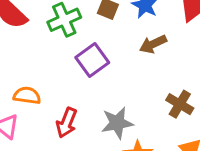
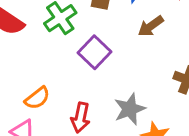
orange semicircle: (27, 96) -> (37, 98), turned 144

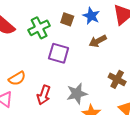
purple square: (94, 52) -> (59, 53), turned -35

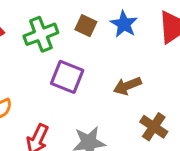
brown arrow: (98, 41) -> (127, 86), moved

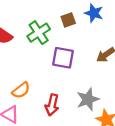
brown square: (86, 26) -> (68, 20), turned -32

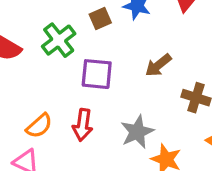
red arrow: (52, 105) -> (83, 125), moved

